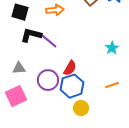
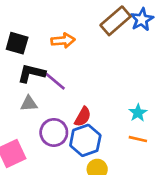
cyan star: (112, 48) -> (138, 113), moved
gray triangle: (19, 68) -> (29, 104), moved
orange line: (112, 85) -> (138, 139), turned 32

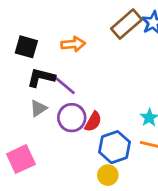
gray triangle: (29, 104) -> (38, 108), turned -30
purple circle: (54, 132) -> (72, 118), moved
blue hexagon: (85, 140) -> (115, 147), moved

